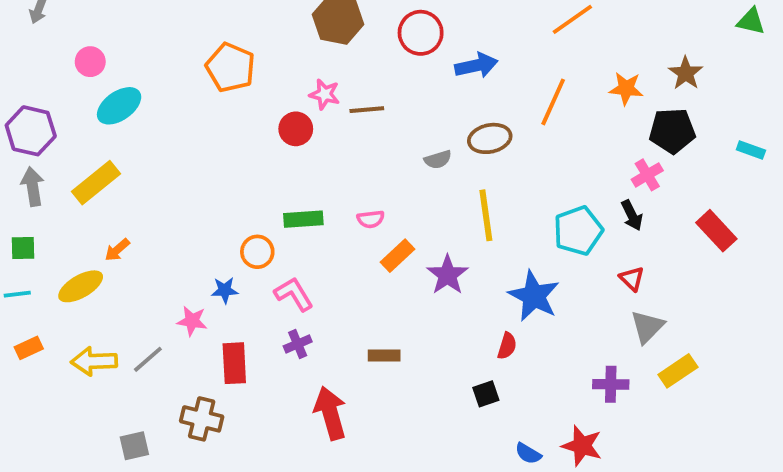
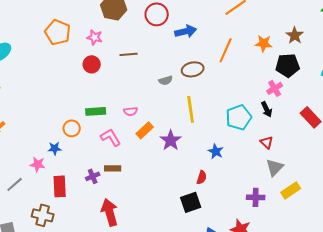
pink star: (325, 94) -> (95, 37), moved
pink L-shape: (294, 294) -> (111, 137), moved
blue star: (534, 296) -> (216, 151), size x0.6
brown rectangle: (384, 356) -> (113, 168), moved
black square: (486, 394) -> (191, 202), size x1.5

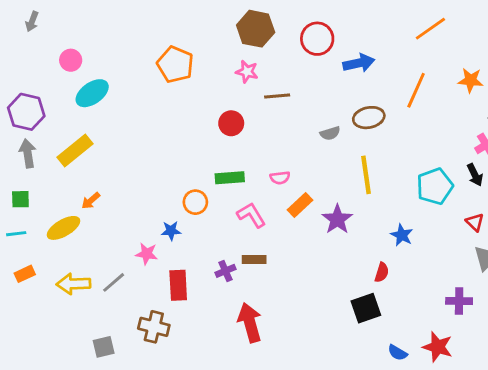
pink star: (95, 37) -> (247, 72), moved
red circle: (92, 64) -> (231, 123), moved

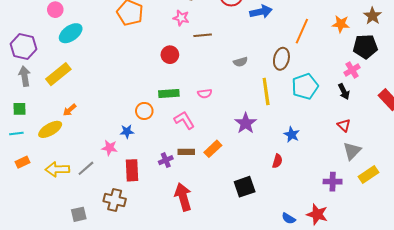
brown ellipse: (369, 118) -> (281, 59), moved, turned -65
cyan pentagon: (435, 186) -> (305, 86), moved
orange rectangle: (300, 205) -> (213, 149), moved
black square: (366, 308) -> (245, 187), moved

